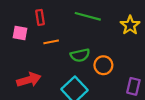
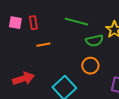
pink square: (20, 33) -> (15, 23), moved
green semicircle: (80, 55) -> (94, 41), moved

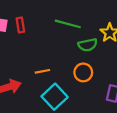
orange line: (43, 45) -> (42, 71), moved

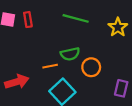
green semicircle: (88, 45) -> (70, 54), moved

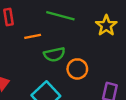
orange line: (50, 66) -> (33, 36), moved

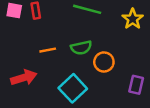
orange line: (33, 36) -> (48, 50), moved

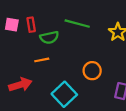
green semicircle: (81, 48) -> (49, 37), moved

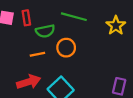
orange circle: (92, 71) -> (66, 48), moved
red arrow: (20, 85) -> (29, 82), moved

